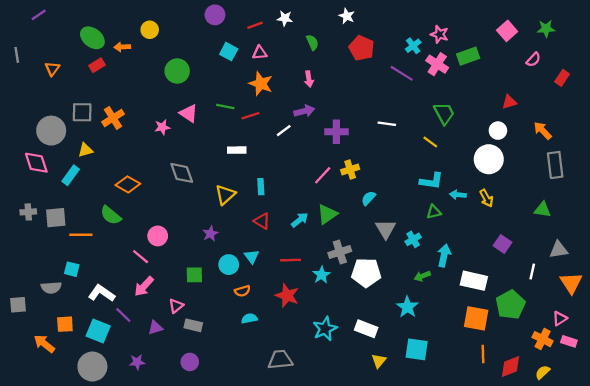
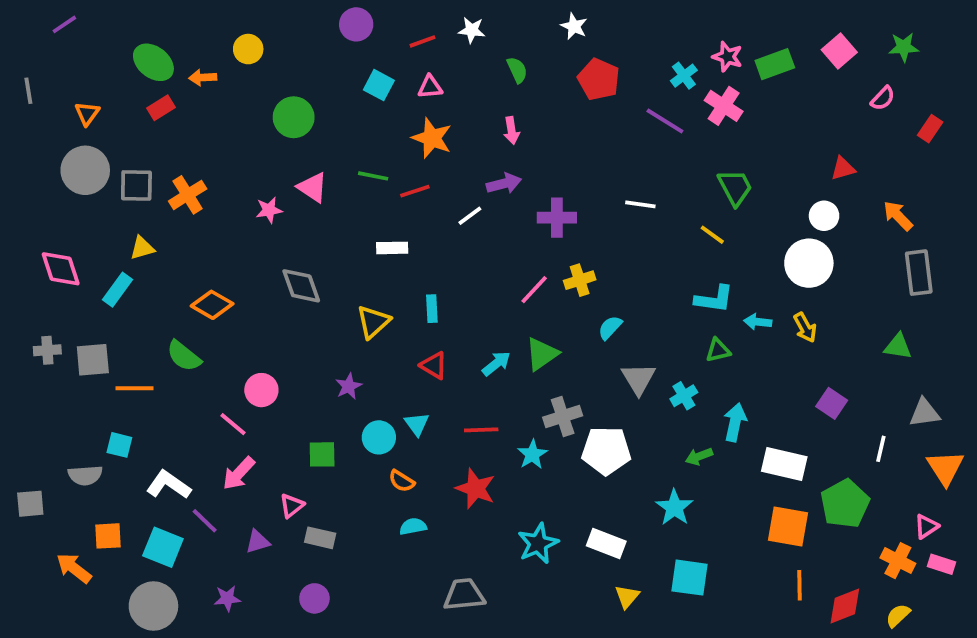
green rectangle: (468, 56) -> (775, 64), moved
gray circle: (51, 131) -> (85, 170), moved
orange semicircle: (242, 291) -> (402, 481), turned 49

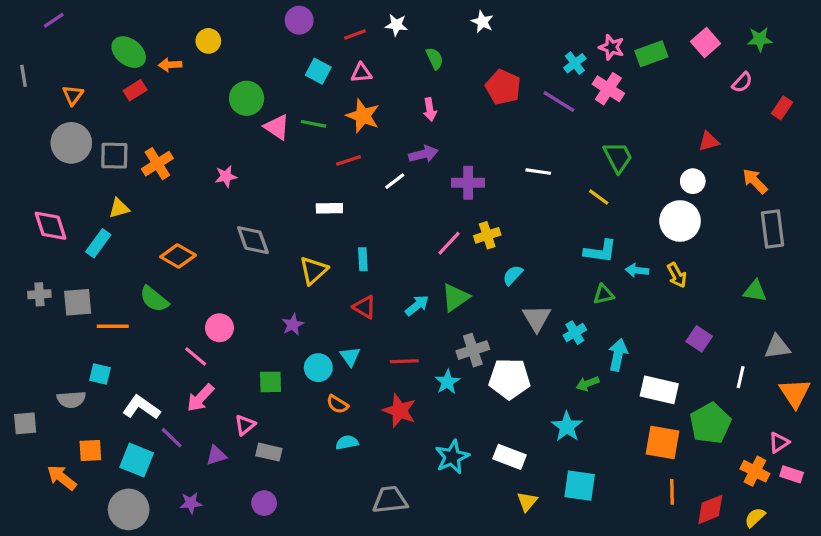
red pentagon: (599, 79) -> (503, 87), moved
green line: (373, 176) -> (313, 124), moved
pink triangle: (313, 187) -> (277, 127), moved

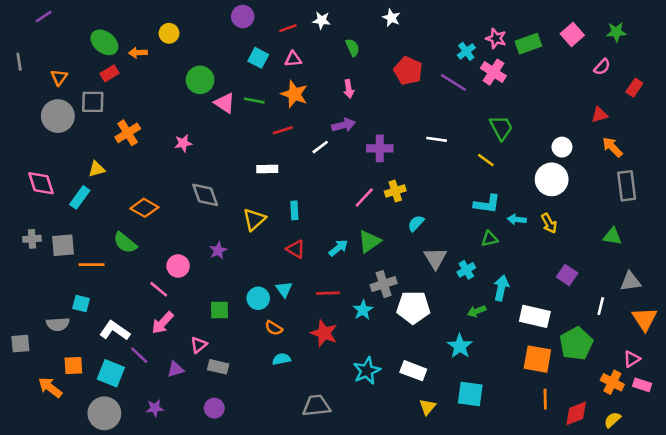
red triangle: (709, 141) -> (599, 115), moved
gray square: (114, 156) -> (93, 102), moved
purple star: (293, 325) -> (218, 250), moved

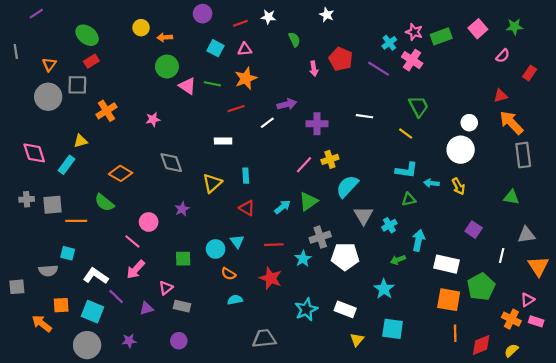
orange arrow: (138, 53) -> (165, 37), moved
pink arrow: (349, 89) -> (314, 69), moved
orange star: (294, 94) -> (246, 78), turned 30
orange arrow: (612, 147) -> (511, 123), size x1.4
cyan semicircle: (416, 223) -> (347, 186), size x1.6

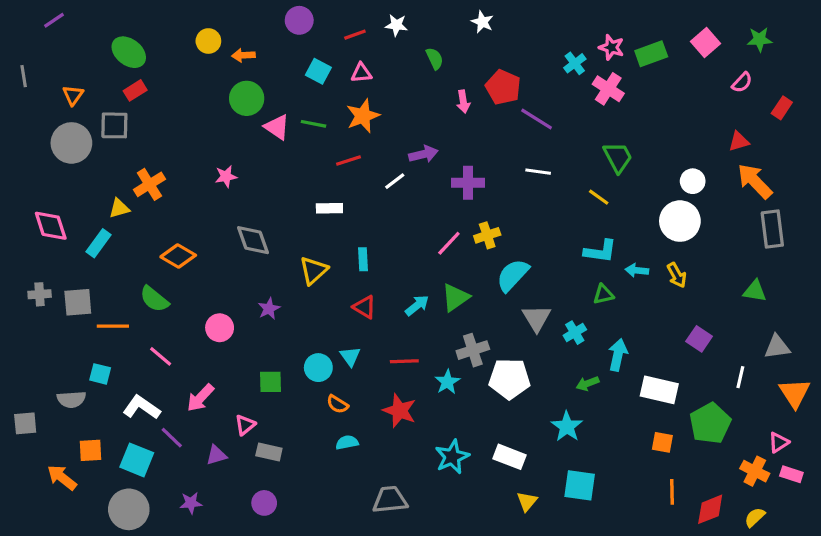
purple line: (379, 69) -> (537, 119), moved
orange cross: (106, 111) -> (149, 184), moved
pink line: (132, 241) -> (161, 356), moved
orange square: (449, 300) -> (662, 442), size x0.6

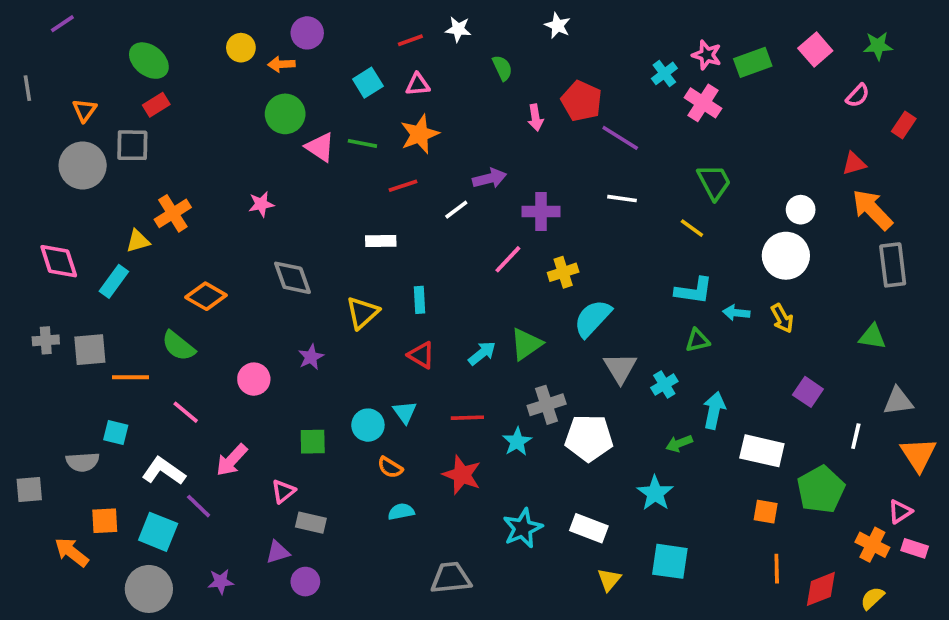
purple circle: (299, 20) -> (307, 33), moved
cyan square: (318, 71) -> (368, 83), turned 30
pink line: (449, 243) -> (508, 259), moved
purple triangle: (216, 455) -> (278, 552), moved

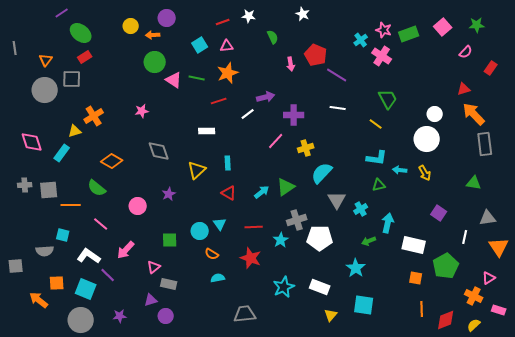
purple line: (62, 24) -> (62, 13), moved
pink rectangle: (915, 548) -> (499, 310), moved

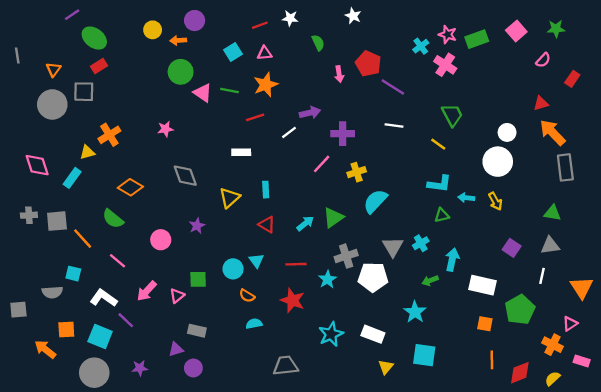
gray triangle: (337, 200) -> (393, 247), moved
orange line: (71, 205) -> (83, 239), turned 48
gray triangle: (488, 218) -> (550, 246), moved
pink triangle: (154, 267) -> (177, 296), moved

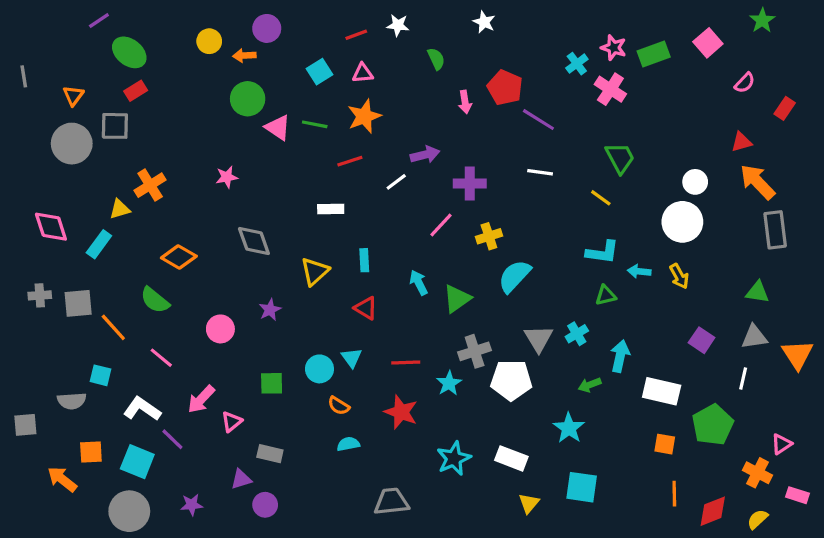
green star: (556, 29) -> (762, 20), moved, turned -30
cyan arrow: (305, 223) -> (419, 283), moved, turned -78
orange triangle: (582, 288) -> (797, 355), moved
pink triangle: (177, 296) -> (232, 422), moved

